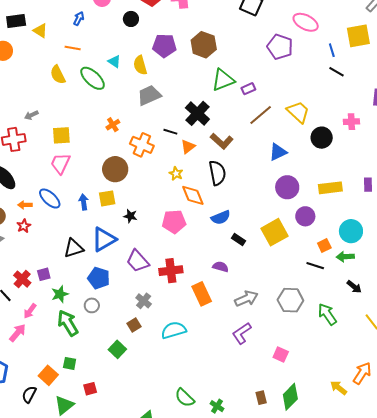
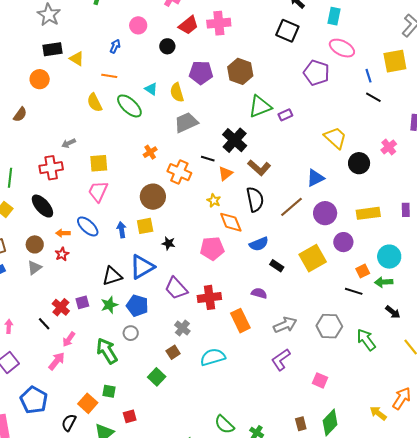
brown line: (261, 115) -> (292, 207), moved
pink cross: (351, 122) -> (389, 147), turned -35
green star: (60, 294) -> (109, 305), moved

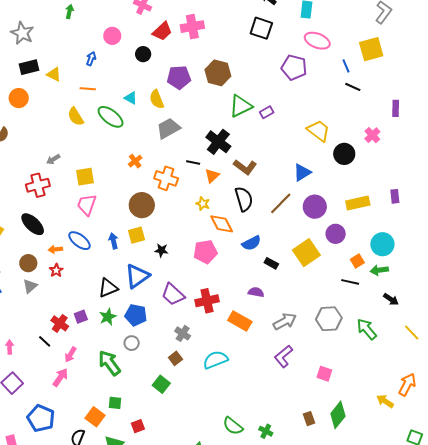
orange rectangle: (240, 321) -> (240, 321), turned -30

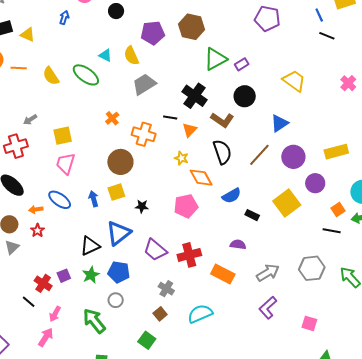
orange line: (88, 89) -> (19, 68), moved
black circle: (344, 154) -> (245, 96), moved

